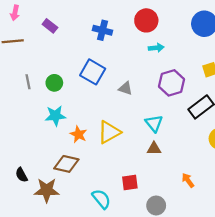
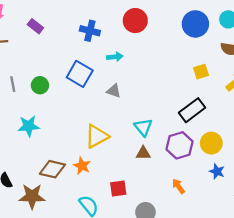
cyan arrow: (156, 48) -> (115, 57), moved
purple hexagon: (171, 83) -> (180, 145), moved
cyan star: (55, 116) -> (29, 126), moved
orange star: (78, 134) -> (82, 166), moved

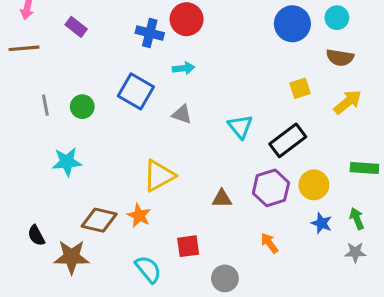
red circle: (135, 21) -> (187, 19), moved
cyan triangle: (143, 127) -> (240, 127), moved

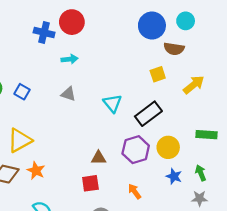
brown semicircle: (340, 58) -> (174, 49), moved
blue square: (136, 91) -> (22, 92), moved, size x0.6
yellow triangle: (159, 176) -> (20, 140), moved
red square: (188, 246) -> (90, 183), moved

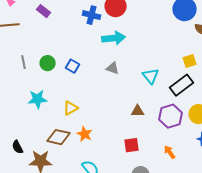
cyan arrow: (70, 59) -> (114, 38), size x1.6
yellow square: (158, 74) -> (190, 61), moved
yellow triangle: (20, 140) -> (71, 108), size x0.7
brown triangle: (99, 158) -> (138, 111), moved

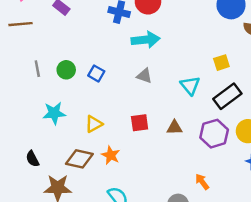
yellow square: (190, 61) -> (221, 63), moved
red square: (132, 145) -> (140, 123), moved
black semicircle: (18, 147) -> (32, 159), moved
orange arrow: (170, 152) -> (202, 182), moved

